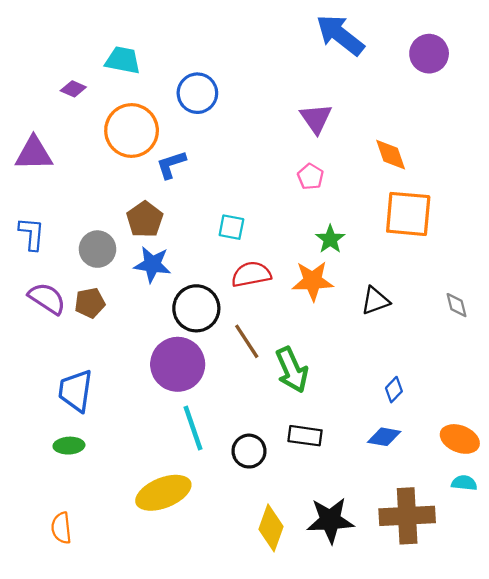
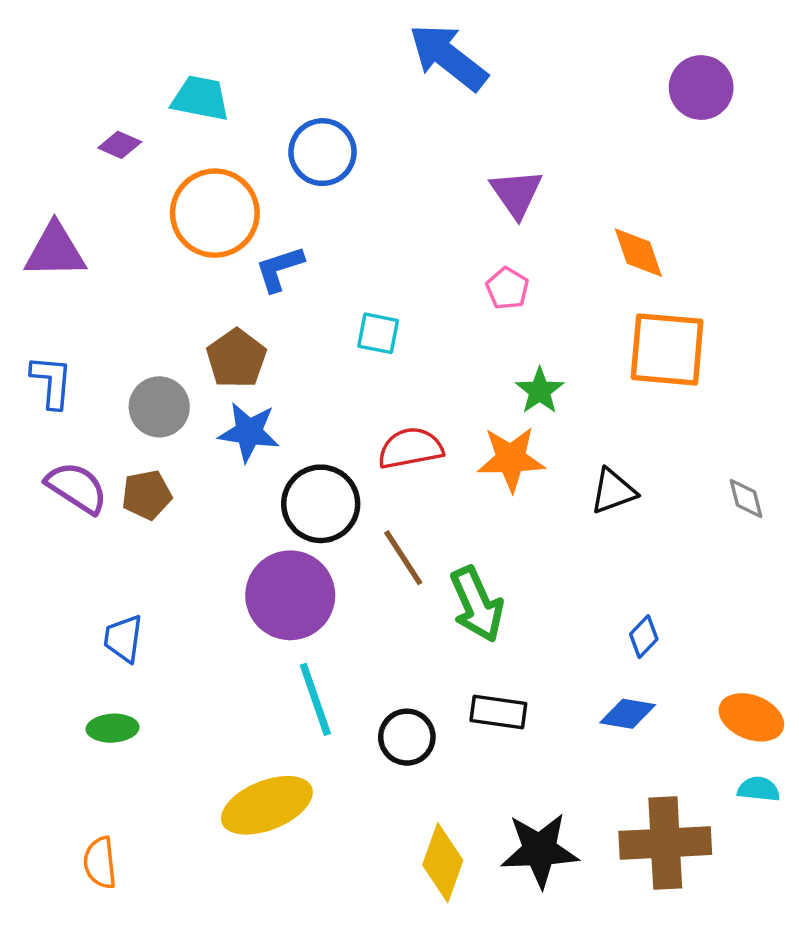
blue arrow: (340, 35) -> (448, 57), moved
cyan square: (231, 227) -> (378, 333), moved
blue trapezoid: (76, 391) -> (123, 638), size x0.7

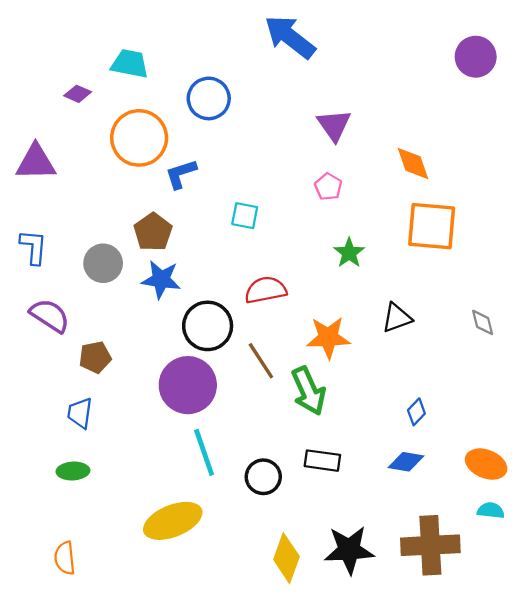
purple circle: (701, 87) -> (476, 57), moved
orange star: (511, 459) -> (328, 338), moved
brown pentagon: (147, 495) -> (95, 357), moved

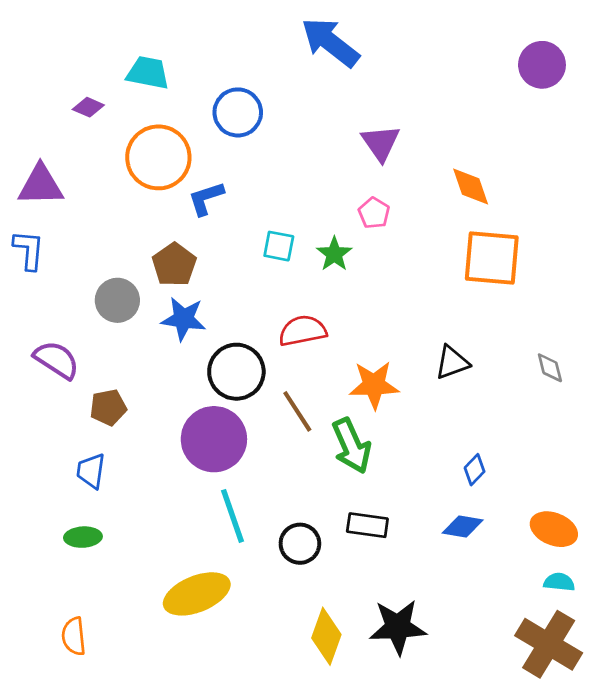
blue L-shape: (33, 247) -> (29, 250), moved
green star: (349, 253) -> (334, 254), moved
brown cross: (430, 545) -> (549, 644), moved, turned 34

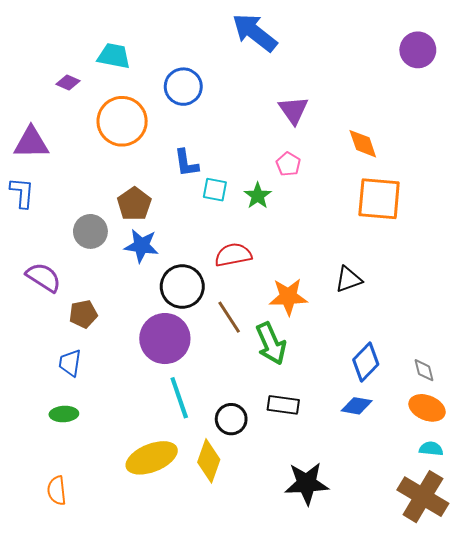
blue L-shape: (206, 198) -> (186, 163), moved, turned -80
gray diamond: (550, 368) -> (424, 370), moved
blue diamond: (475, 470) -> (366, 362), size x1.6
yellow diamond: (326, 636) -> (209, 461), moved

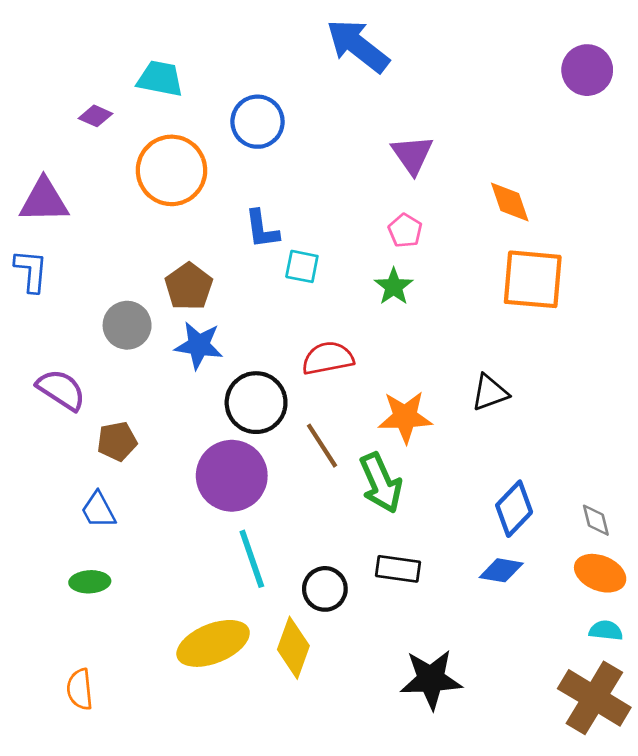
green star: (258, 196) -> (394, 287), moved
blue trapezoid: (70, 363) -> (98, 510), turned -36

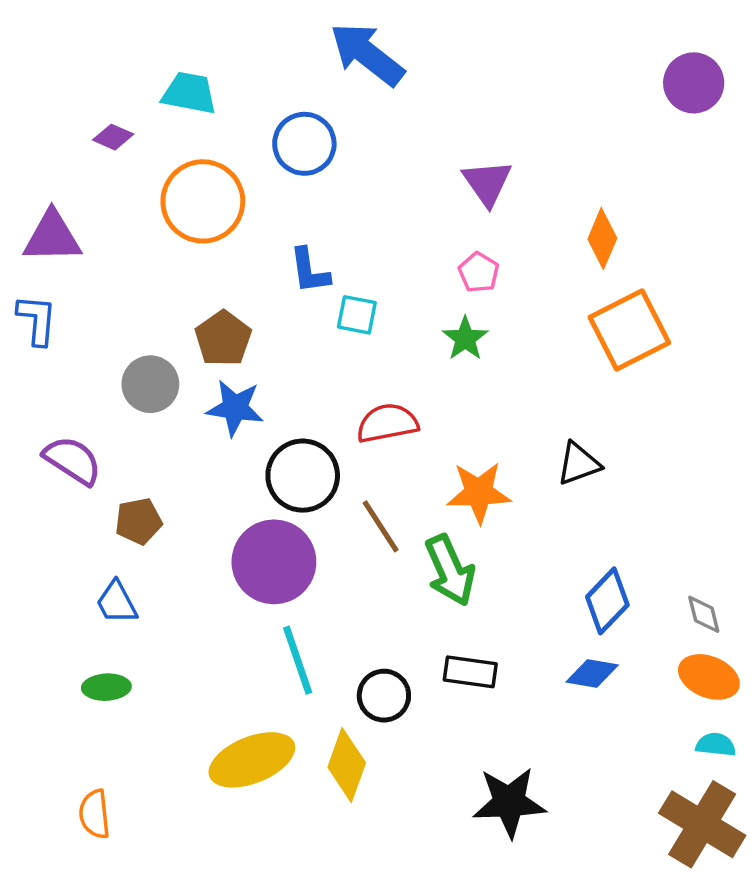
blue arrow: (358, 46) -> (367, 54), moved
orange diamond: (510, 202) -> (602, 239), turned 42
orange square: (533, 279) -> (629, 330), turned -32

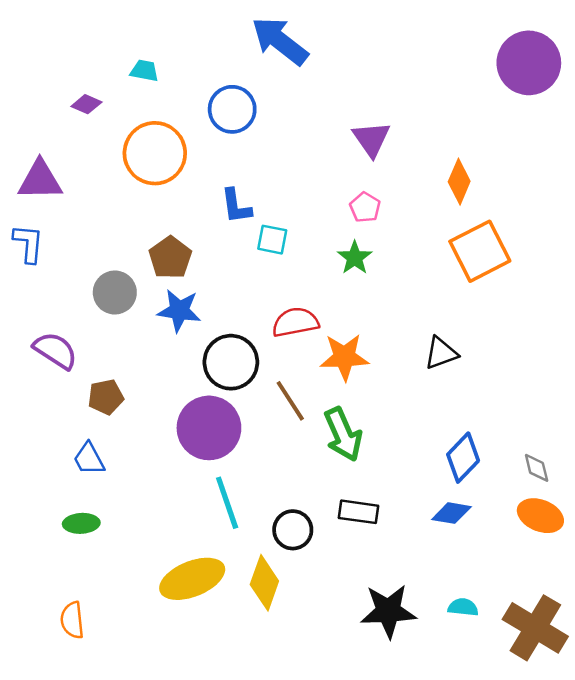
purple circle: (694, 83) -> (529, 63), size x1.4
cyan trapezoid: (189, 93) -> (144, 71), size x0.7
orange star: (479, 492) -> (344, 357), moved
cyan semicircle: (716, 745) -> (463, 607), moved

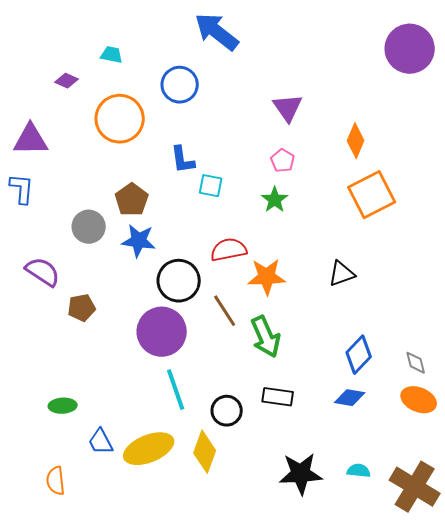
blue trapezoid: (89, 459) -> (101, 442), moved

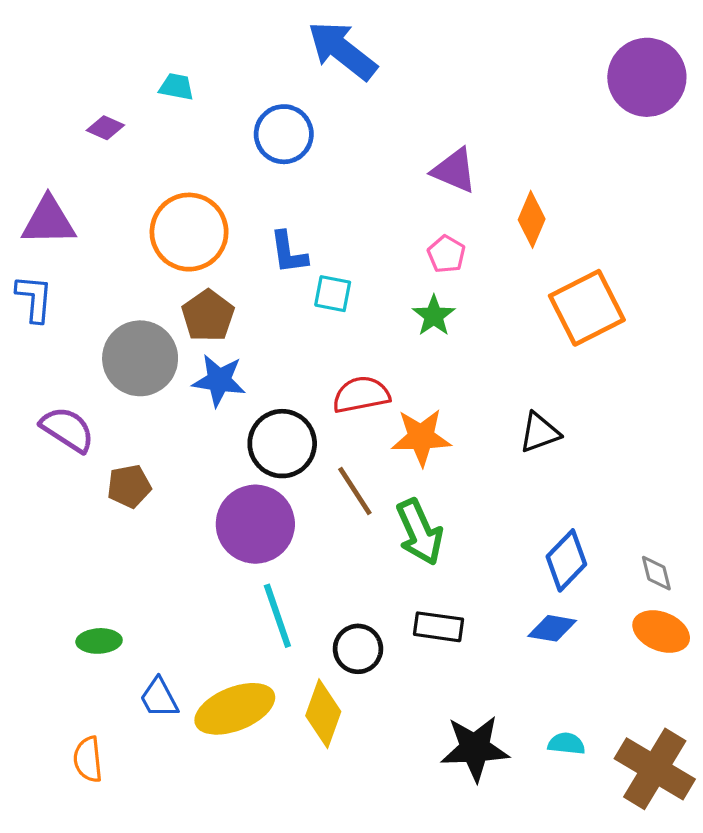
purple triangle: (288, 108) -> (454, 170), turned -32
orange circle: (120, 119) -> (189, 232), moved
orange diamond: (356, 141) -> (532, 219), moved
gray circle: (89, 227) -> (140, 358), size x1.4

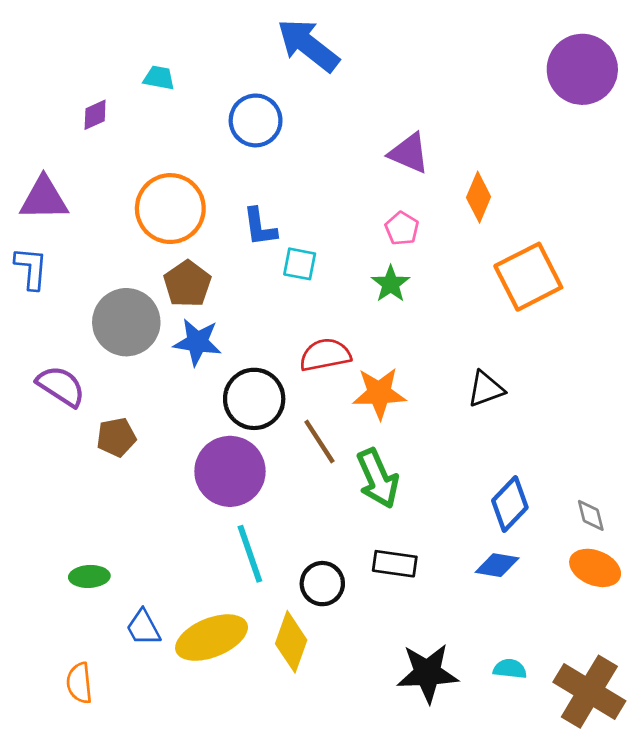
purple diamond: (105, 128) -> (95, 115), turned -48

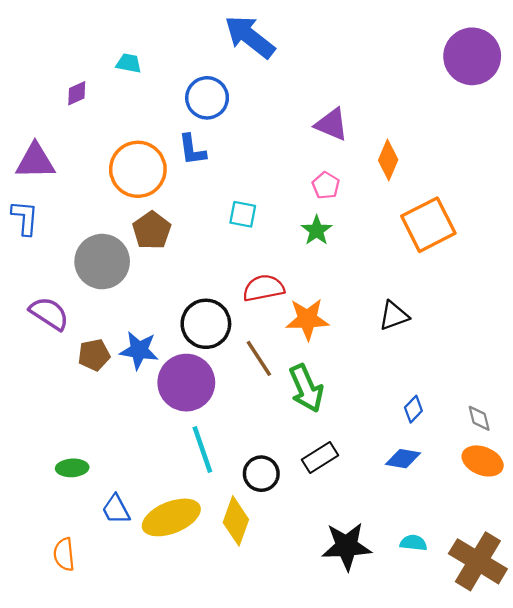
blue L-shape: (260, 227) -> (192, 150), moved
blue star: (197, 342) -> (139, 350), moved
blue diamond: (510, 504) -> (413, 409), size x0.6
black rectangle: (395, 564) -> (320, 458), turned -40

